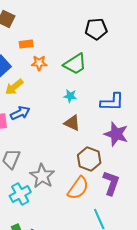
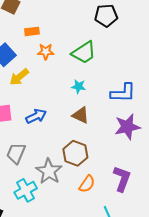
blue arrow: (20, 113) -> (36, 116), moved
purple star: (116, 134) -> (127, 127), turned -30
brown hexagon: (89, 159) -> (75, 153), moved
orange semicircle: (78, 188) -> (87, 184), size x0.7

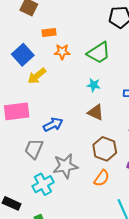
blue arrow: (36, 116) -> (53, 125), moved
brown hexagon: (75, 153) -> (105, 149), moved
gray star: (49, 171) -> (65, 166), turned 30

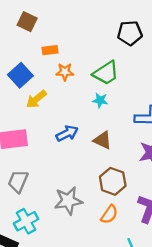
cyan star: (94, 85) -> (100, 100), moved
blue arrow: (53, 125) -> (67, 133), moved
gray trapezoid: (34, 149) -> (18, 181), moved
cyan cross: (43, 184) -> (26, 221), moved

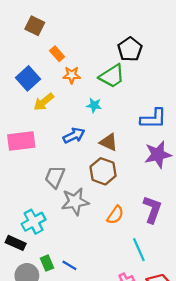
black pentagon: (130, 33) -> (130, 49), moved, turned -30
orange rectangle: (50, 50) -> (57, 54), turned 56
cyan star: (100, 100) -> (94, 105), moved
gray trapezoid: (18, 181) -> (55, 177), moved
brown hexagon: (113, 181) -> (103, 171), moved

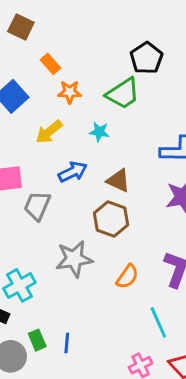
yellow arrow: (44, 102) -> (49, 132), moved
gray trapezoid: (55, 177) -> (37, 206), moved
blue line: (69, 265) -> (67, 343), turned 64

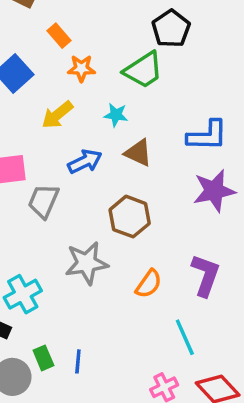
brown triangle: (118, 181) -> (138, 153), moved

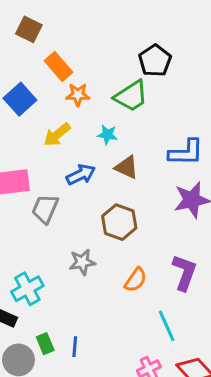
orange rectangle: (59, 36) -> (59, 66), size x1.4
gray star: (87, 263) -> (82, 262), size x0.7

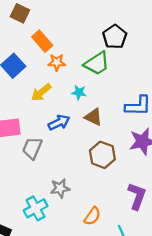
brown hexagon: (119, 222) -> (102, 155), moved
orange semicircle: (136, 280) -> (92, 216), moved
cyan cross: (27, 289) -> (36, 208), moved

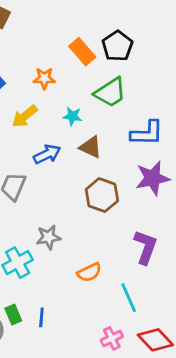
orange rectangle: (42, 41) -> (82, 52), moved
green trapezoid: (97, 63) -> (110, 92), moved
orange semicircle: (92, 216) -> (89, 272), turned 30

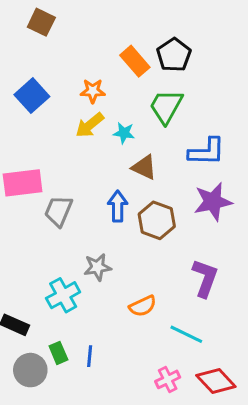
green trapezoid: (110, 92) -> (166, 106), turned 152
yellow arrow: (25, 116) -> (90, 125), moved
blue arrow: (47, 154) -> (118, 206), moved, turned -64
cyan line: (129, 298) -> (186, 334), turned -40

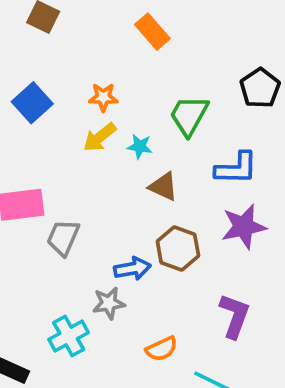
black pentagon: (174, 55) -> (260, 88), moved
orange rectangle: (135, 61) -> (152, 32), moved
blue arrow: (118, 206) -> (132, 269), moved, turned 80

